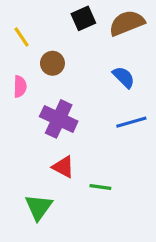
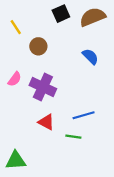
pink semicircle: (20, 86) -> (15, 79), moved, turned 35
blue line: (131, 122) -> (84, 115), moved
green triangle: (39, 207) -> (16, 160), moved, turned 50

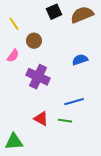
blue semicircle: (90, 56) -> (80, 60), moved, turned -63
pink semicircle: (15, 79) -> (13, 56), moved
red triangle: (46, 122) -> (41, 119), moved

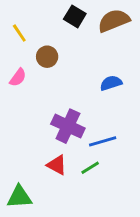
black square: (54, 12) -> (75, 16), turned -35
purple cross: (38, 77) -> (68, 126), moved
green line: (65, 121) -> (90, 168), turned -40

